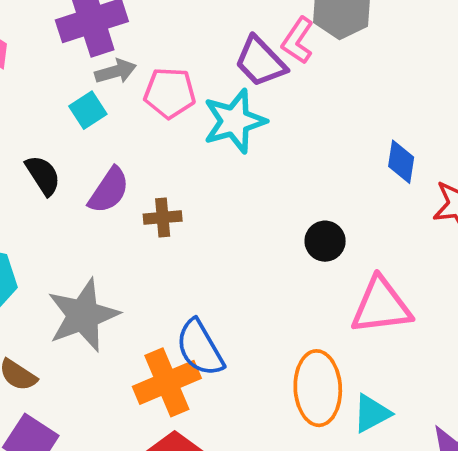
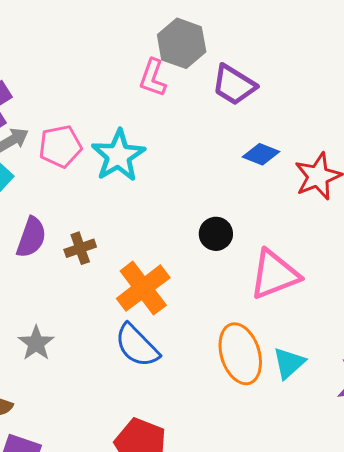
purple trapezoid: (260, 62) -> (234, 85), moved
blue diamond: (401, 162) -> (261, 154), turned -63
gray star: (83, 315) -> (36, 343), size x0.6
orange cross: (167, 382) -> (143, 288), moved

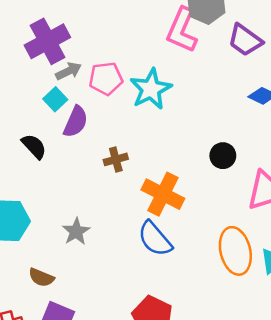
pink L-shape: (153, 78) -> (182, 30), size x1.5
purple semicircle: (31, 237) -> (76, 122), moved
orange cross: (143, 288) -> (163, 194), turned -30

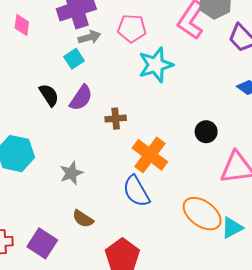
pink pentagon: (106, 79) -> (132, 28), moved
purple semicircle: (76, 122) -> (81, 98), moved
orange ellipse: (235, 251) -> (202, 214), turned -51
brown semicircle: (41, 277) -> (83, 219), moved

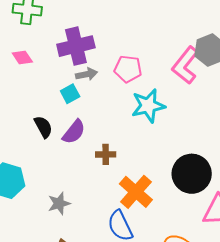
pink diamond: (22, 25) -> (22, 57), turned -45
black circle: (206, 132) -> (192, 174), size x1.8

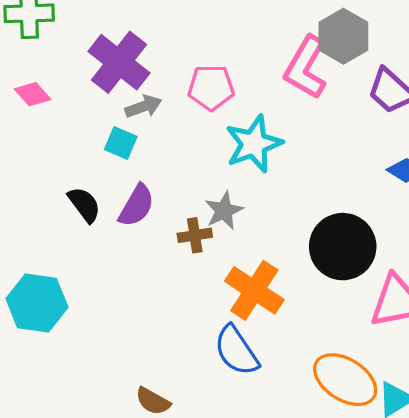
purple cross: (76, 46) -> (119, 62), turned -30
cyan square: (70, 94) -> (121, 143), turned -30
gray star: (59, 203) -> (224, 211), moved

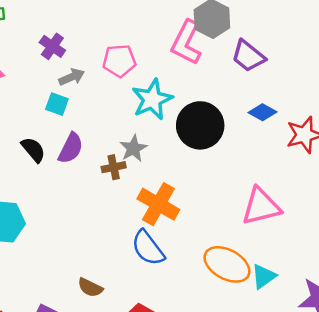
purple cross: (119, 62) -> (52, 46), size x0.6
black circle: (343, 247) -> (200, 125), moved

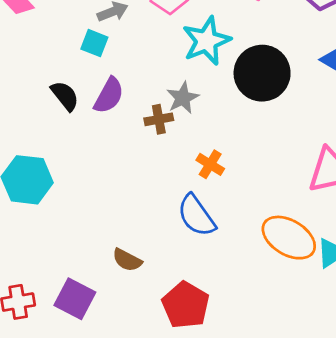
orange cross: (158, 204) -> (210, 164), size x0.6

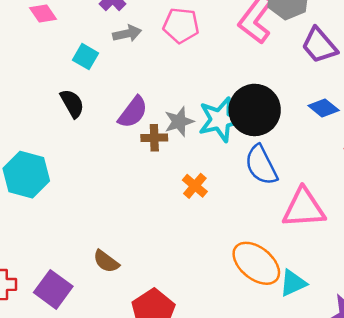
cyan star: (206, 41) -> (220, 120), moved
cyan square: (94, 43) -> (86, 57), moved
purple semicircle: (109, 95) -> (133, 112), moved
blue semicircle: (196, 216) -> (261, 165), moved

